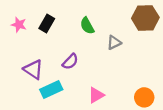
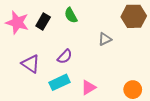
pink star: (19, 25) -> (17, 23), size x1.6
green semicircle: (87, 26) -> (71, 15), moved
cyan rectangle: (51, 90) -> (60, 82), moved

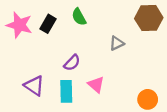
purple triangle: (31, 64) -> (34, 86), moved
cyan rectangle: (60, 82) -> (66, 91), turned -66
pink triangle: (88, 87) -> (96, 85), moved, turned -49

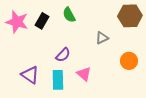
orange circle: (148, 99) -> (129, 61), moved

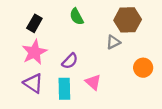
brown hexagon: (130, 16) -> (128, 20), moved
black rectangle: (42, 21) -> (34, 23), moved
pink star: (17, 22) -> (34, 52), moved, turned 30

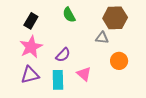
gray triangle: (113, 42) -> (102, 38), turned 32
orange circle: (143, 68) -> (119, 61), moved
purple triangle: (33, 83) -> (30, 75), turned -48

